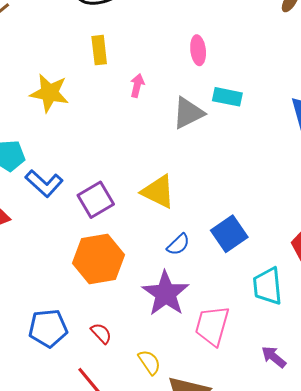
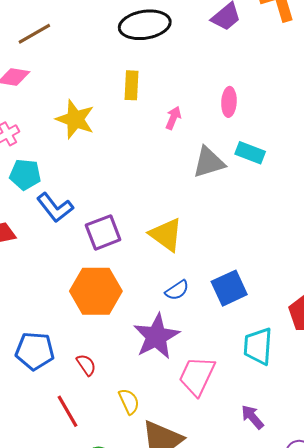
pink arrow: (137, 85) -> (173, 118), moved

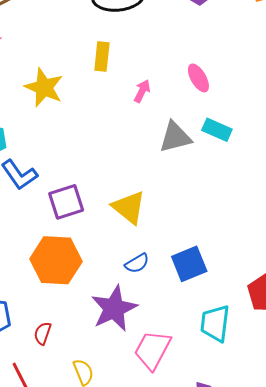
pink ellipse: (229, 102) -> (198, 78), turned -36
red semicircle: (86, 365) -> (43, 333), turned -130

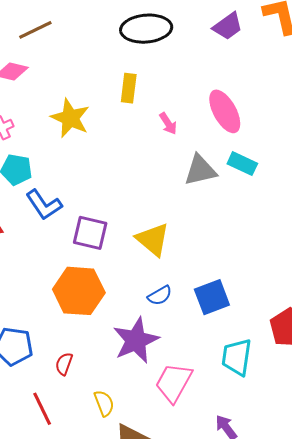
pink ellipse: (198, 78) -> (225, 111), size x1.5
pink arrow: (142, 91) -> (168, 123), turned 120
purple square: (66, 202) -> (90, 233), turned 30

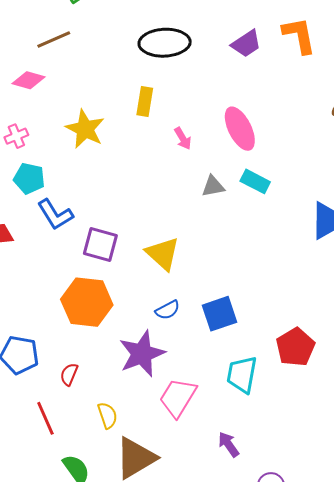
gray triangle: (200, 170) -> (213, 186), size x0.7

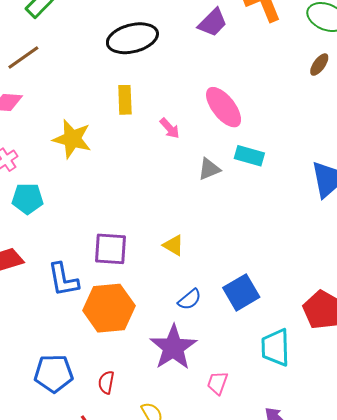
blue L-shape: (55, 215) -> (63, 280), moved, turned 33
yellow triangle: (163, 254) -> (173, 245), size x0.6
pink trapezoid: (178, 397) -> (217, 383), size x0.6

